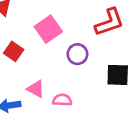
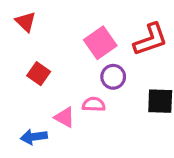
pink square: (48, 29) -> (100, 43), moved
pink semicircle: (62, 100) -> (94, 104), moved

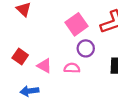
red square: (39, 74) -> (20, 57), moved
pink triangle: (65, 117) -> (44, 66), moved

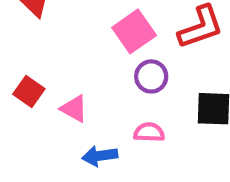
pink semicircle: (72, 68) -> (149, 132), moved
blue arrow: (29, 91) -> (100, 156), moved

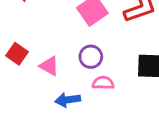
purple circle: (151, 76) -> (91, 57), moved

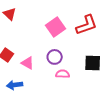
blue arrow: (68, 100) -> (15, 85), moved

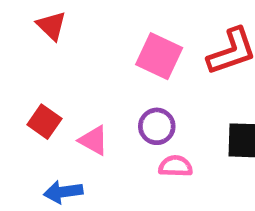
pink square: (56, 27) -> (159, 56), turned -30

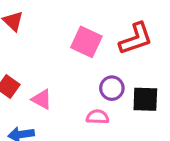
purple circle: (157, 126) -> (112, 88), moved

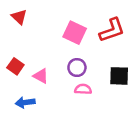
purple circle: (112, 88) -> (77, 68), moved

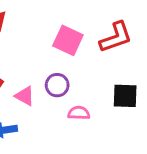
purple circle: (77, 68) -> (57, 85), moved

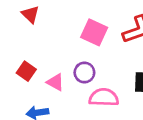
pink semicircle: (79, 113) -> (104, 97), size x1.5

